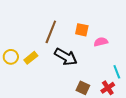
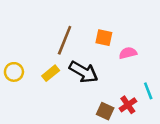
yellow rectangle: (31, 58) -> (51, 73), moved
red cross: (108, 88) -> (128, 105), moved

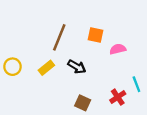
black arrow: (84, 72) -> (77, 67), size x0.7
brown square: (105, 111) -> (83, 103), moved

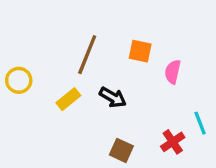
pink semicircle: (118, 49) -> (173, 72), turned -63
yellow circle: (12, 67) -> (19, 80), moved

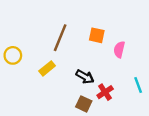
black arrow: (113, 97) -> (85, 77), moved
red cross: (173, 142) -> (105, 92), moved

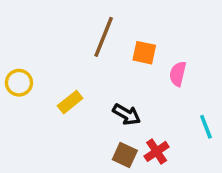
brown line: (60, 38) -> (104, 37), moved
red cross: (105, 92) -> (157, 151), moved

